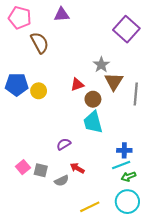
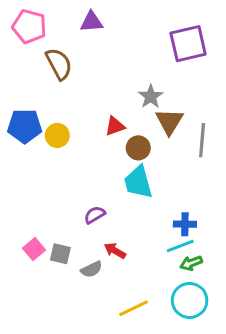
purple square: (126, 29) -> (188, 44), turned 35

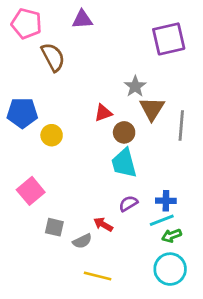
yellow circle: (57, 135) -> (52, 135), moved
purple semicircle: (95, 215) -> (128, 204), moved
pink square: (34, 249) -> (31, 191), moved, size x1.4
yellow line: (134, 308) -> (98, 276), moved, turned 40

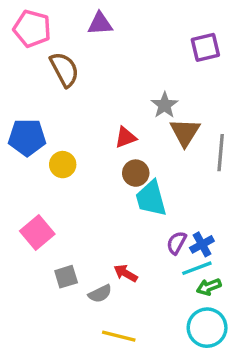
purple square: (169, 39) -> (205, 47), size x0.7
brown circle: (124, 132) -> (136, 173), moved
blue cross: (166, 201) -> (202, 244), turned -30
purple semicircle: (128, 204) -> (176, 243), moved, turned -30
gray square: (54, 227) -> (66, 277), turned -30

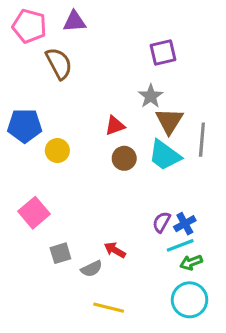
purple triangle: (100, 24) -> (74, 21), moved
purple square: (205, 47) -> (163, 53), moved
cyan trapezoid: (151, 199) -> (165, 155), moved, turned -39

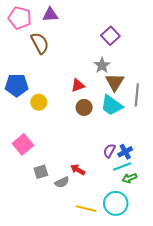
purple square: (163, 53) -> (110, 36), turned -30
cyan circle: (190, 300) -> (116, 203), moved
yellow line: (109, 308) -> (86, 209), moved

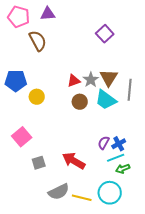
gray star: (102, 65) -> (91, 80), moved
red arrow: (78, 170) -> (74, 161), size x1.6
gray semicircle: (62, 182) -> (59, 192), moved, size x1.5

